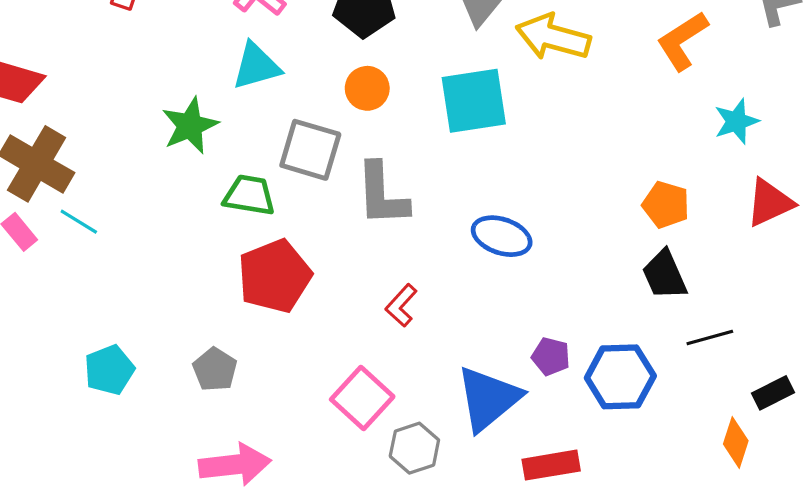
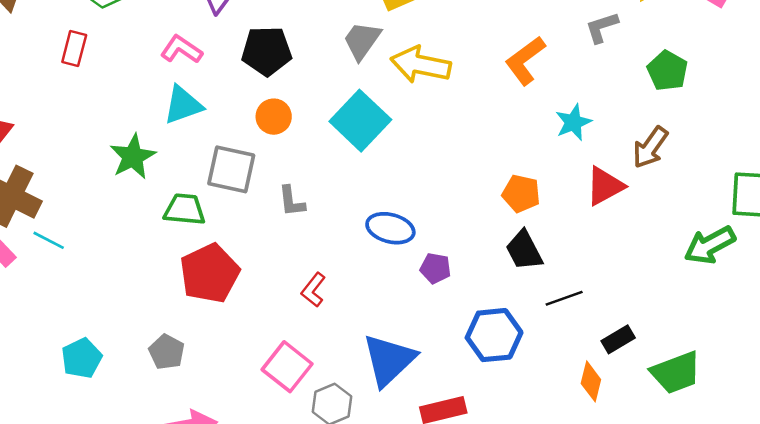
cyan square: (474, 101) -> (360, 121), turned -34
gray L-shape: (382, 194) -> (292, 201), size x0.6
purple pentagon: (551, 356) -> (435, 268), moved

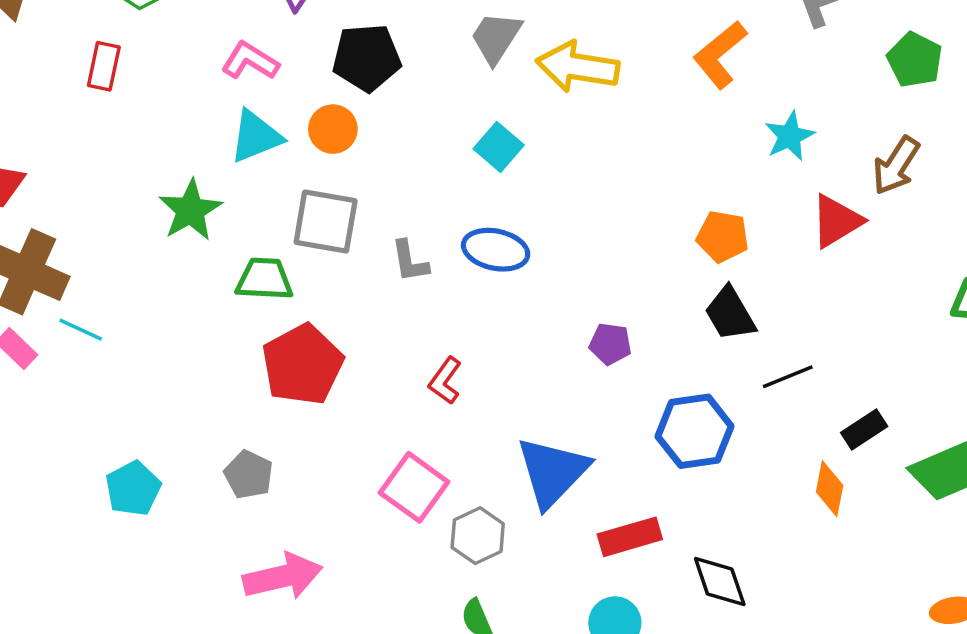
orange circle: (274, 117) -> (333, 129), moved
cyan square: (360, 121) -> (499, 147), size x0.6
blue ellipse: (390, 228) -> (496, 250), moved

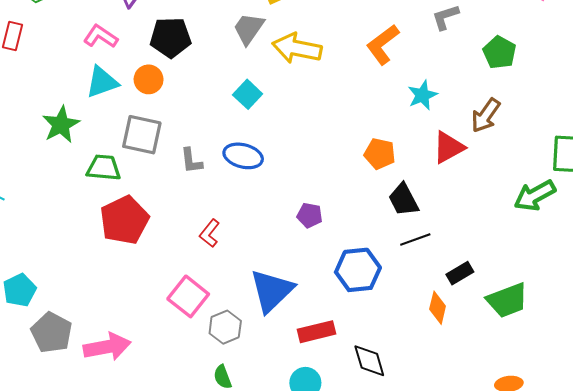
black trapezoid: (730, 314) -> (403, 200), moved
gray pentagon: (249, 475) -> (52, 333), moved, size x1.4

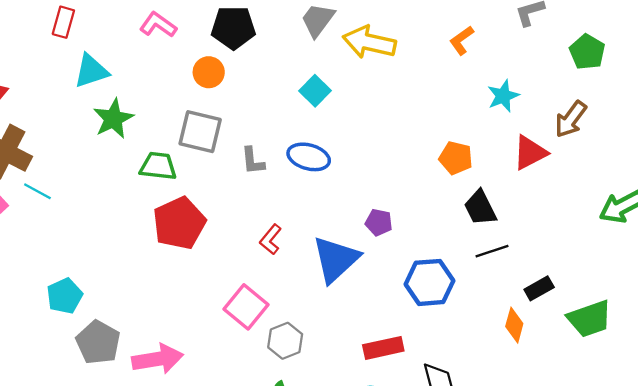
orange L-shape: (383, 45) -> (462, 40), size x0.7
cyan triangle: (102, 82) -> (91, 71), moved
blue triangle: (272, 291) -> (336, 259), moved

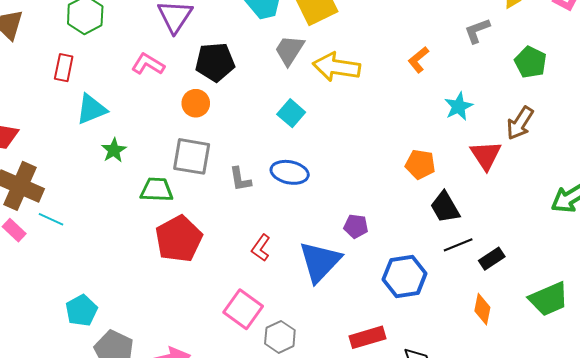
green star: (113, 119) -> (114, 150), size x0.7
red triangle: (530, 153) -> (486, 155), turned -32
black rectangle: (539, 288) -> (492, 259), moved

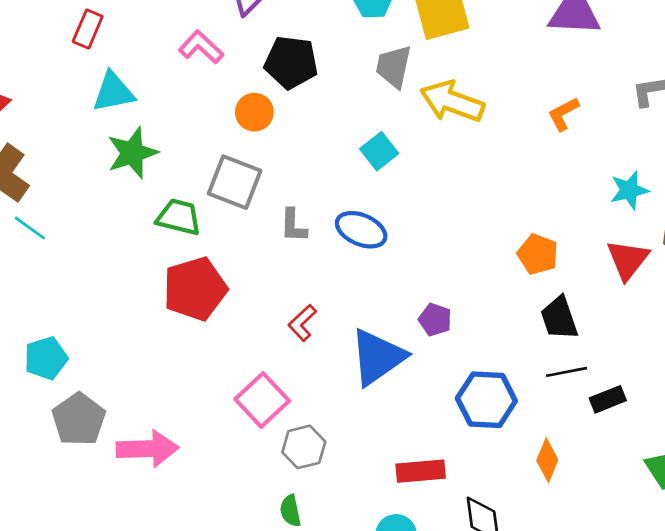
gray trapezoid: (289, 50) -> (394, 67), turned -32
cyan star: (459, 106) -> (629, 190), moved
green star: (114, 150) -> (132, 153), size x1.5
orange diamond: (482, 309) -> (547, 460), moved

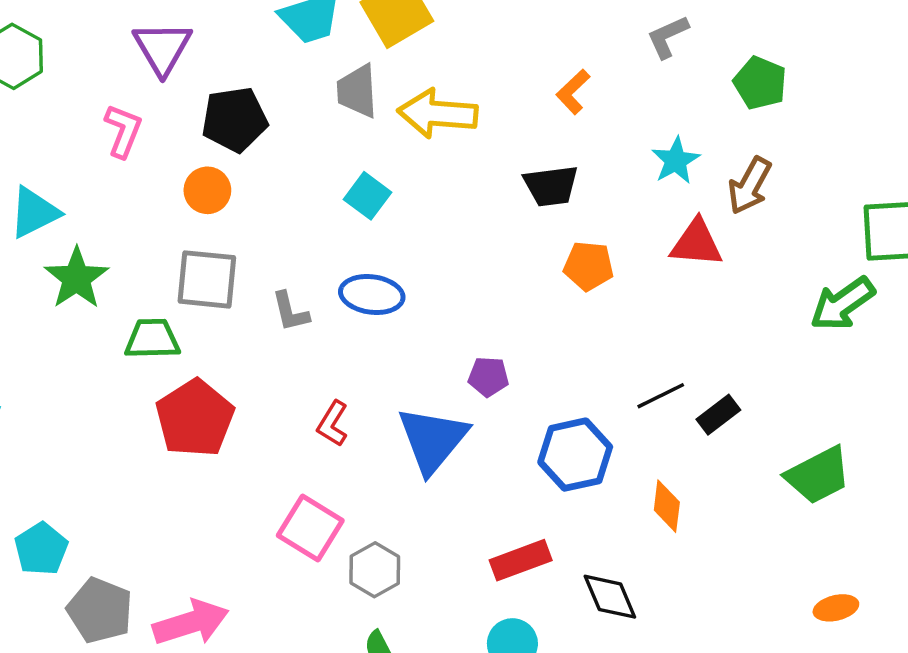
pink L-shape: (201, 47) -> (123, 131), turned 84
red triangle: (628, 260) -> (696, 243), turned -48
black trapezoid: (559, 318) -> (551, 186), moved, turned -63

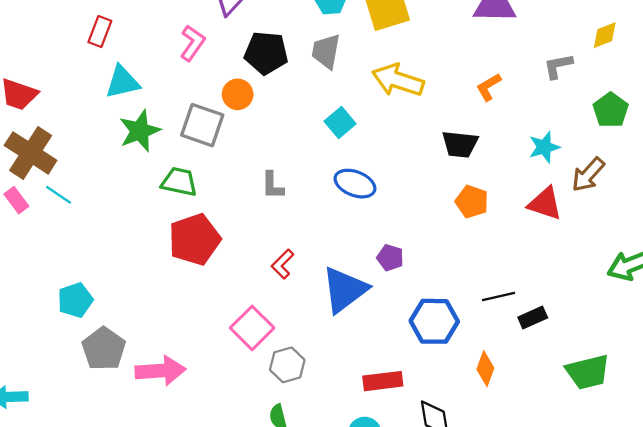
gray trapezoid: (357, 91) -> (326, 51), moved
gray square: (207, 279) -> (202, 125), moved
blue ellipse: (372, 294) -> (355, 184), moved

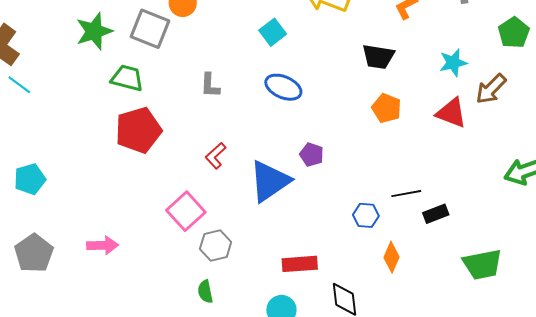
blue hexagon: (434, 321) -> (366, 215), moved, size x0.6
gray pentagon: (104, 349) -> (34, 253), moved
pink arrow: (160, 371) -> (103, 245), size x0.7

